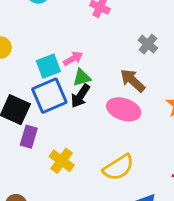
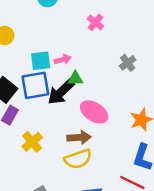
green triangle: (82, 78) -> (75, 79), moved
brown arrow: (133, 80) -> (79, 137), moved, turned 120
black arrow: (80, 96) -> (61, 92), size x1.4

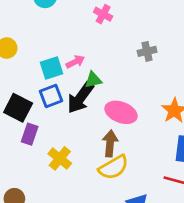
gray cross: (128, 63) -> (147, 51), turned 35
blue square: (35, 85) -> (51, 96), size x0.7
brown arrow: (79, 137) -> (110, 143), turned -70

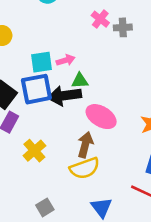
gray cross: (147, 51) -> (123, 27), moved
blue square: (51, 96) -> (36, 89), size x1.4
black arrow: (80, 98) -> (65, 96), turned 36

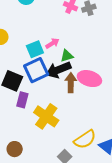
brown arrow: (85, 145) -> (71, 83), moved
yellow cross: (34, 151) -> (46, 116), size x1.4
yellow semicircle: (85, 168) -> (85, 139), moved

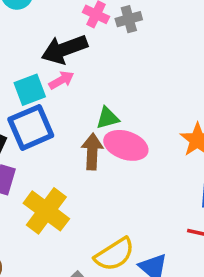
green triangle: (67, 56) -> (108, 118), moved
black arrow: (58, 70) -> (64, 49), moved

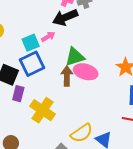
black arrow: (64, 49) -> (65, 17), moved
green triangle: (108, 118) -> (75, 57), size x1.5

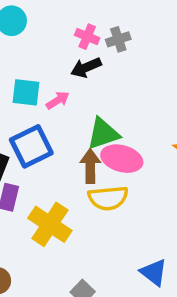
black arrow: (65, 17) -> (86, 67), size x0.7
cyan square: (31, 43) -> (26, 92), moved, turned 30
yellow semicircle: (82, 133) -> (108, 198), moved, turned 30

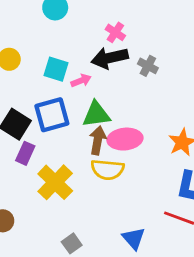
gray cross: (118, 39) -> (148, 66), moved, turned 36
black arrow: (86, 67) -> (110, 58), size x1.4
green triangle: (103, 134) -> (96, 114), moved
pink ellipse: (122, 159) -> (125, 139), turned -32

